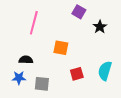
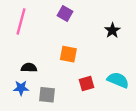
purple square: (79, 12) -> (65, 14), moved
pink line: (34, 23) -> (21, 21), moved
cyan semicircle: (105, 71) -> (118, 80), turned 96

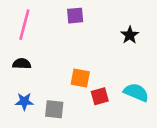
purple square: (65, 14) -> (75, 16), turned -35
orange square: (68, 54) -> (80, 78), moved
black semicircle: (29, 68) -> (22, 64), moved

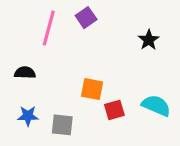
purple square: (75, 16) -> (86, 18), turned -30
pink line: (24, 25) -> (49, 28), moved

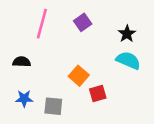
purple square: (86, 18) -> (83, 22), moved
orange square: (92, 89) -> (79, 76), turned 30
cyan semicircle: (156, 105) -> (128, 60), moved

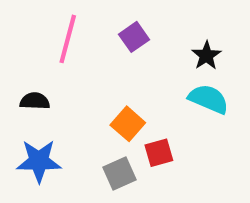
blue star: (24, 99) -> (39, 161), size x1.5
gray square: (53, 106) -> (120, 173), moved, turned -30

